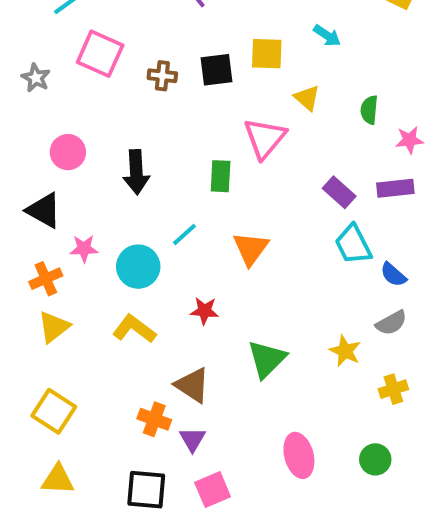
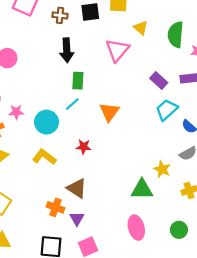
green semicircle: (369, 110) -> (176, 35), size x1.6
black arrow: (136, 172) -> (67, 50), moved
green rectangle: (221, 176) -> (78, 81), moved
cyan trapezoid: (353, 244) -> (167, 110), turned 75
green triangle: (267, 359) -> (142, 189), moved, turned 45

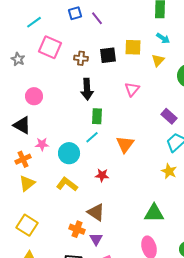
yellow triangle: (141, 28) -> (158, 60), moved, turned 32
pink triangle: (117, 50) -> (132, 89), size x0.7
yellow star: (162, 169) -> (169, 171), moved

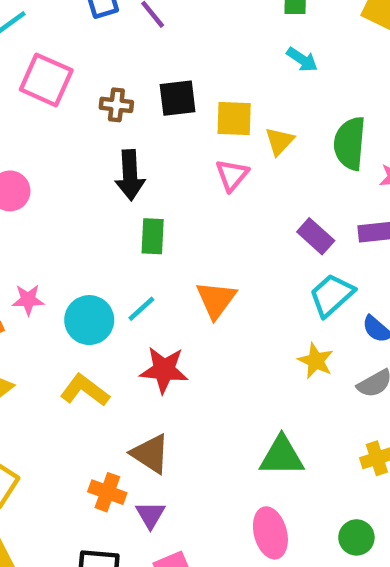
yellow square: (133, 47) -> (234, 118), moved
yellow triangle: (158, 60) -> (279, 141), moved
cyan line: (92, 137) -> (141, 309), moved
red star: (102, 175) -> (164, 370), size x1.5

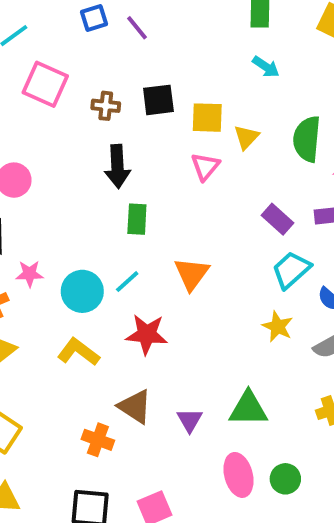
purple triangle: (150, 515) -> (190, 420), moved
green circle: (356, 537) -> (285, 479), moved

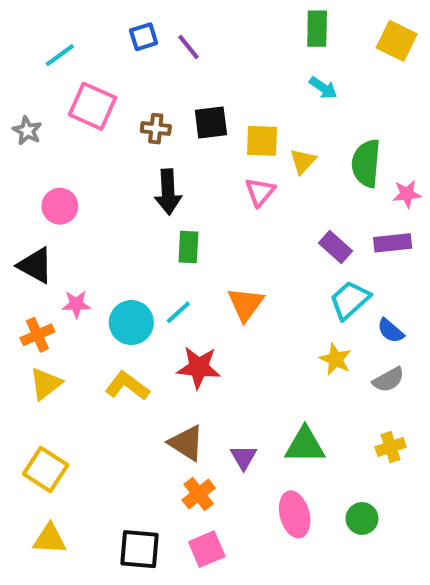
orange cross: (98, 440) -> (199, 494), moved, turned 32
green circle: (285, 479) -> (362, 518), moved

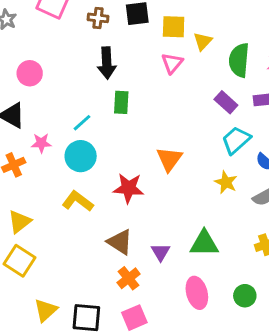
green semicircle: (366, 163) -> (239, 60), moved
orange triangle: (246, 304) -> (169, 159), moved
cyan line: (178, 312) -> (82, 123), moved
yellow triangle: (46, 384) -> (19, 222), moved
yellow triangle: (50, 539) -> (46, 310), moved, turned -45

